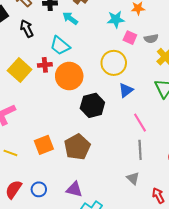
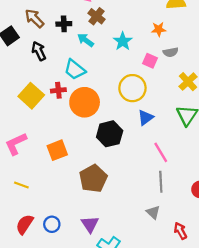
cyan star: (116, 19) -> (123, 41), moved, turned -30
gray semicircle: (151, 39) -> (171, 52), moved
orange square: (44, 145) -> (57, 150), moved
purple triangle: (74, 189) -> (90, 224), turned 42

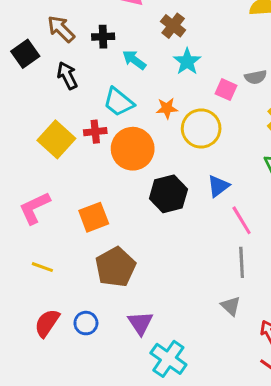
brown cross: (97, 16) -> (173, 26), moved
orange star: (159, 29) -> (167, 108), moved
blue triangle: (146, 118) -> (218, 186), moved
brown pentagon: (93, 179) -> (115, 267), moved

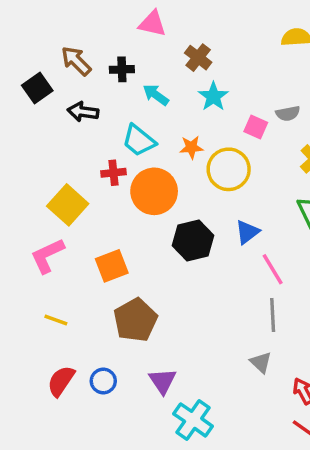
black arrow: (67, 76) -> (83, 112), turned -56
yellow square: (56, 139) -> (68, 205), moved

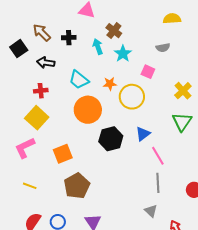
cyan arrow: (156, 95) -> (98, 47), moved, turned 35
gray semicircle: (288, 113) -> (163, 48), moved
red cross: (113, 173) -> (41, 91), moved

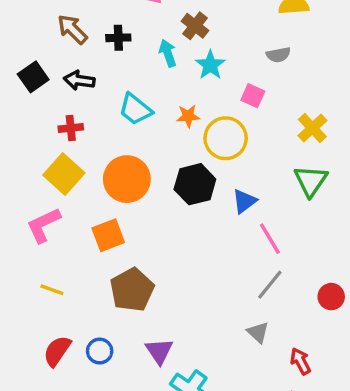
black square: (19, 49) -> (33, 77), moved
orange circle: (88, 110) -> (127, 179), moved
black hexagon: (111, 139) -> (195, 184), moved
gray line: (158, 183) -> (270, 285), turned 42

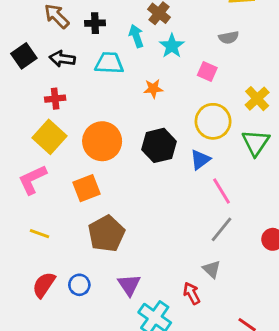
cyan trapezoid: (135, 109) -> (109, 63), moved, turned 144
yellow circle: (226, 138) -> (213, 121), moved
red arrow: (301, 361) -> (192, 293), moved

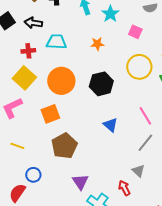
cyan trapezoid: (109, 63) -> (56, 42), moved
blue triangle: (200, 160) -> (110, 125), moved, turned -42
red semicircle: (44, 285) -> (17, 193), moved
blue circle: (79, 285) -> (33, 175), moved

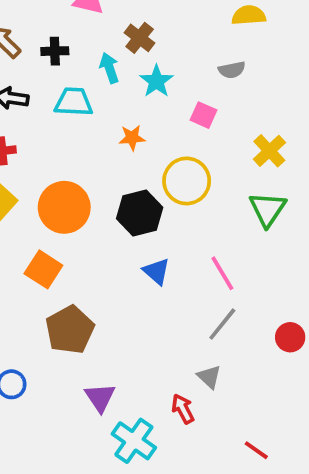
cyan trapezoid: (56, 42) -> (74, 102), moved
yellow circle: (139, 67) -> (187, 181), moved
orange square: (50, 114) -> (43, 269), turned -36
blue triangle: (110, 125) -> (156, 271), moved

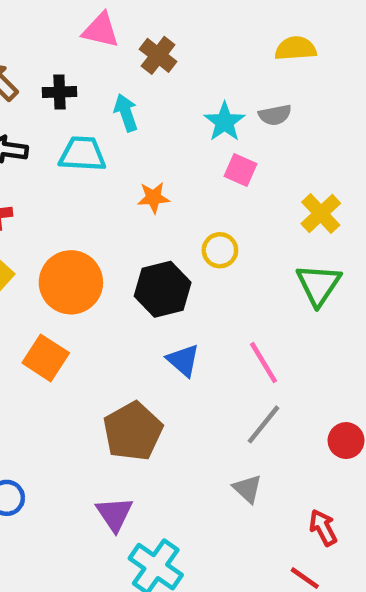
brown cross: (140, 38) -> (158, 55), moved
cyan star: (156, 81) -> (225, 122), moved
yellow circle: (187, 181) -> (220, 250), size x0.6
brown pentagon: (70, 330) -> (133, 431), moved
red arrow: (183, 409) -> (323, 528), moved

